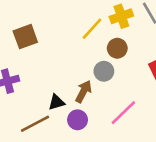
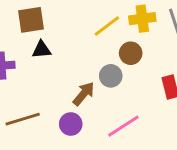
black triangle: (56, 102) -> (42, 50), moved

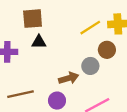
brown arrow: (84, 94) -> (69, 78), turned 30

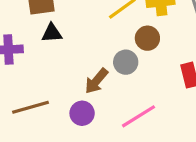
brown arrow: (69, 78) -> (96, 81), turned 150

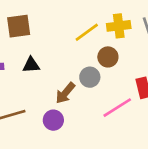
black triangle: (52, 33) -> (31, 65), moved
pink line: (138, 116) -> (117, 108), moved

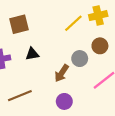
brown circle: (108, 57) -> (100, 46), moved
purple circle: (53, 120) -> (64, 101), moved

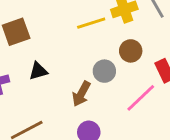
yellow line: (73, 23) -> (91, 23), turned 30

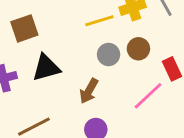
black triangle: (38, 71) -> (46, 68), size x1.5
gray circle: (104, 71) -> (109, 54), moved

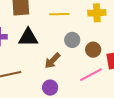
yellow line: (99, 21) -> (59, 14), moved
brown circle: (138, 49) -> (93, 50), moved

